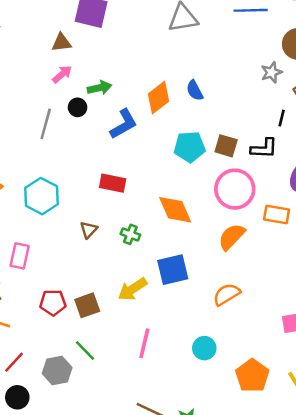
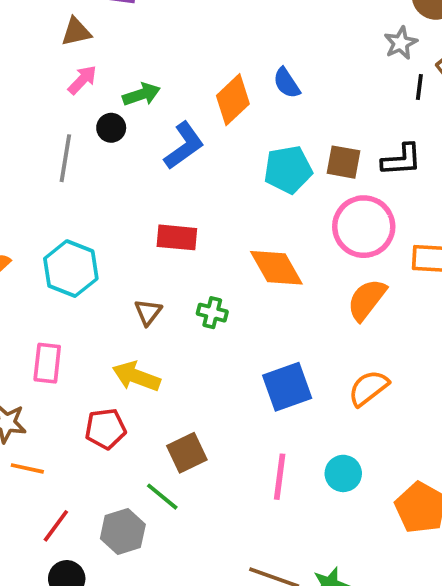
black line: (282, 118) -> (419, 87), moved
blue square: (173, 270) -> (287, 387), moved
yellow arrow: (133, 289) -> (136, 376), moved, turned 60
brown square: (87, 305) -> (187, 453), moved
pink line: (144, 343) -> (280, 477), moved

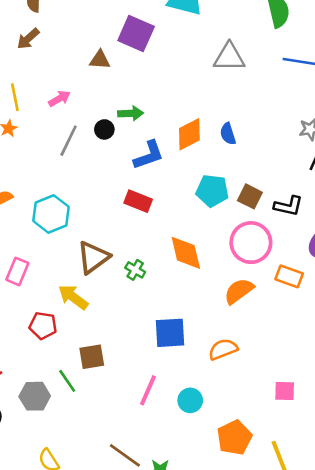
pink arrow: (82, 80) -> (59, 99), moved
red rectangle: (177, 237) -> (138, 201), moved
brown triangle: (148, 312) -> (93, 257), size x1.8

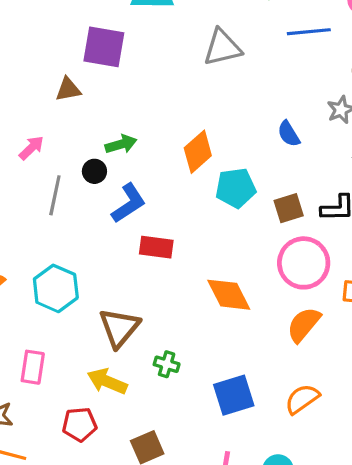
blue semicircle: (228, 134) -> (289, 134), moved
blue L-shape: (149, 155) -> (129, 203), moved
cyan pentagon: (212, 191) -> (236, 188), moved
brown square: (250, 196) -> (289, 208), turned -30
green cross: (135, 270) -> (167, 364), moved

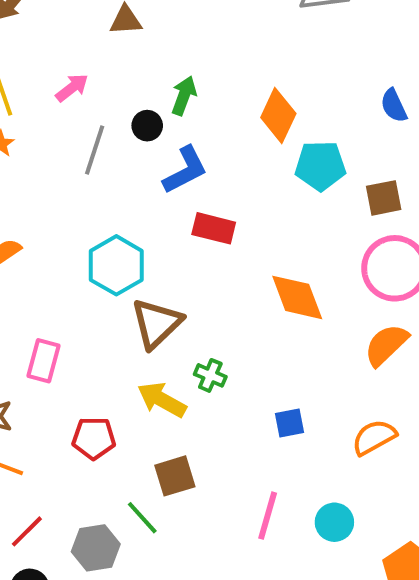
green arrow: (121, 144) -> (184, 96), turned -60
orange diamond: (198, 152) -> (278, 115), turned -30
cyan hexagon: (56, 288) -> (116, 265), moved
yellow arrow: (107, 381) -> (162, 400), moved
blue square: (234, 395) -> (290, 423), size x0.6

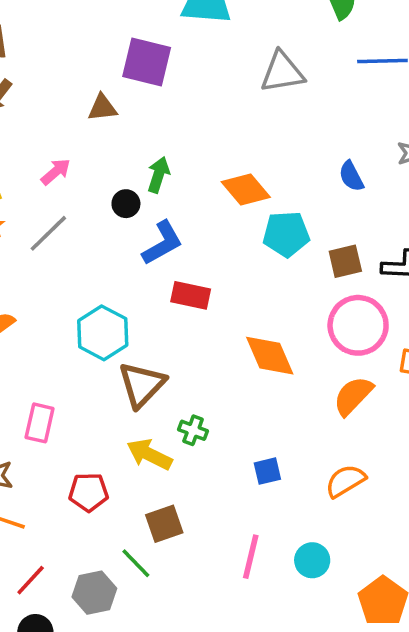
orange diamond: (278, 115) -> (246, 190), turned -63
gray line: (95, 150) -> (48, 233), moved, turned 30

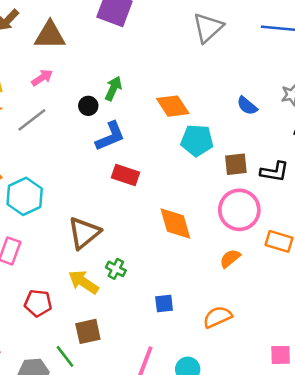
gray triangle: (282, 72) -> (208, 28), turned -40
brown triangle: (102, 108) -> (50, 35), moved, size x1.5
blue semicircle: (351, 176) -> (247, 106), turned -30
cyan hexagon: (103, 333) -> (25, 196), moved
orange semicircle: (353, 396) -> (230, 258), size x0.7

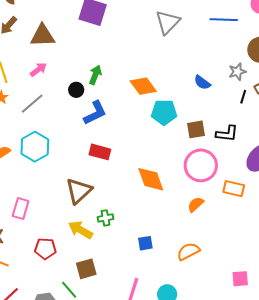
red rectangle: (126, 175) -> (100, 152), moved
cyan hexagon: (25, 196) -> (35, 147), moved
green cross: (116, 269) -> (106, 218), turned -35

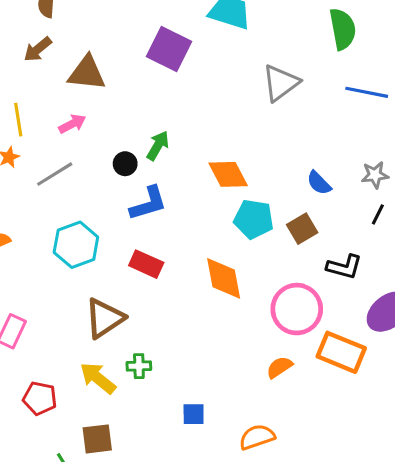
brown square: (196, 129) -> (302, 229), moved, turned -30
cyan hexagon: (35, 147) -> (76, 245), moved
orange diamond: (151, 179) -> (224, 278), moved
orange rectangle: (234, 189) -> (341, 352), size x1.4

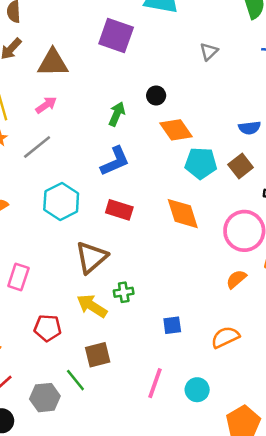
gray triangle: (281, 83) -> (209, 51), size x0.6
black circle: (125, 164) -> (156, 95), moved
blue semicircle: (319, 183) -> (250, 128), turned -45

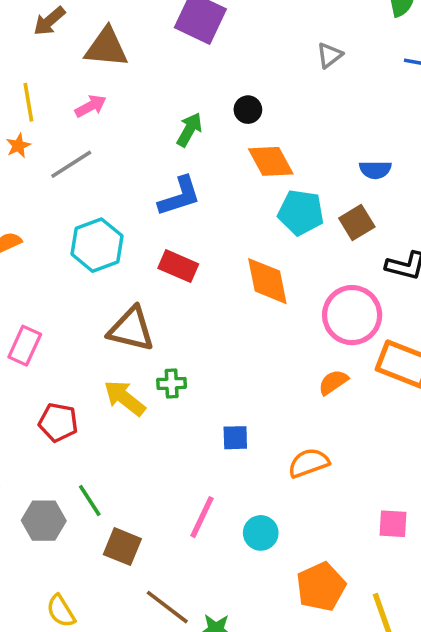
brown triangle: (91, 257) -> (131, 329), turned 48
brown square: (98, 355) -> (122, 547), moved, turned 30

